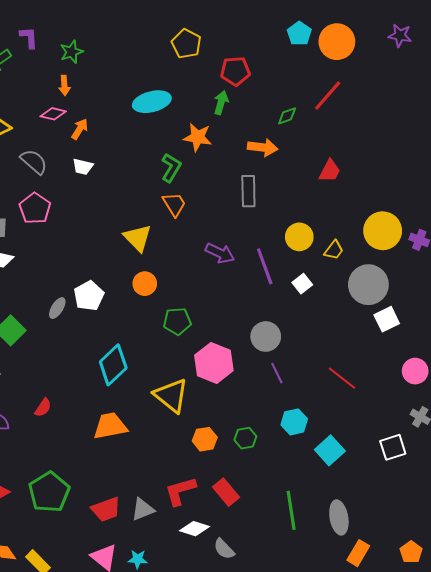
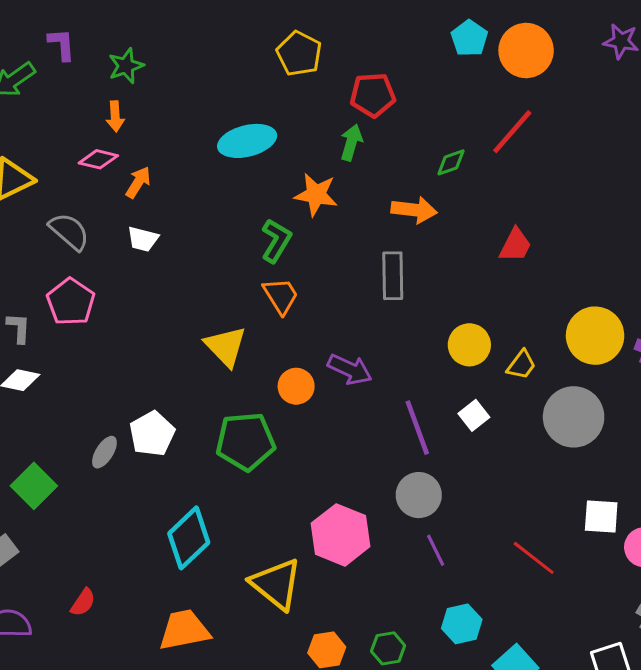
purple line: (265, 266) -> (417, 428), moved
orange circle: (145, 284) -> (296, 386), moved
white square: (387, 319) -> (601, 517), moved, turned 30
green pentagon: (177, 321) -> (246, 441), moved, size x1.4

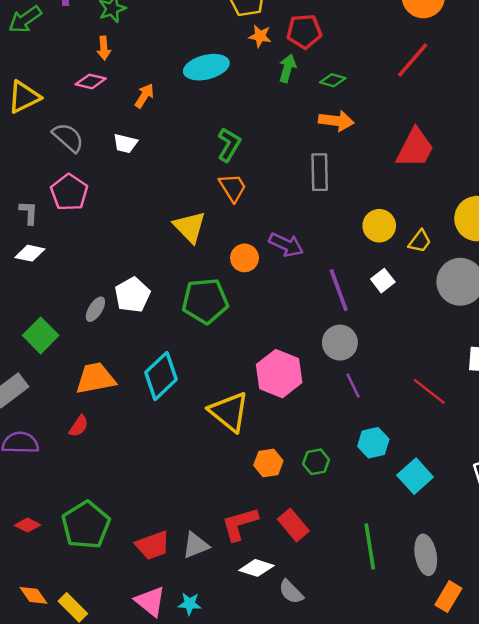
green diamond: (451, 162) -> (333, 80), moved, turned 35
orange arrow: (138, 182) -> (144, 96), moved
orange star: (316, 195) -> (260, 36), moved, size x0.7
red trapezoid: (515, 245) -> (415, 148), size x1.5
orange trapezoid: (184, 630) -> (95, 378), moved

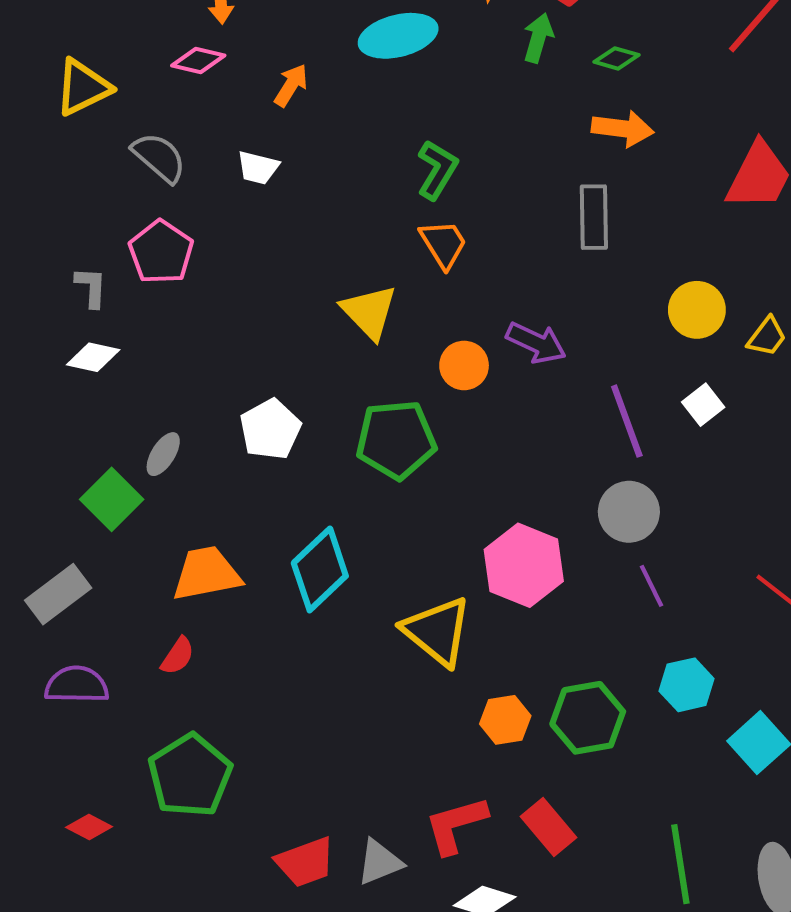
gray ellipse: (95, 309) -> (163, 454), moved
green hexagon: (316, 462) -> (588, 718), size x1.6
green pentagon: (86, 525) -> (190, 776), moved

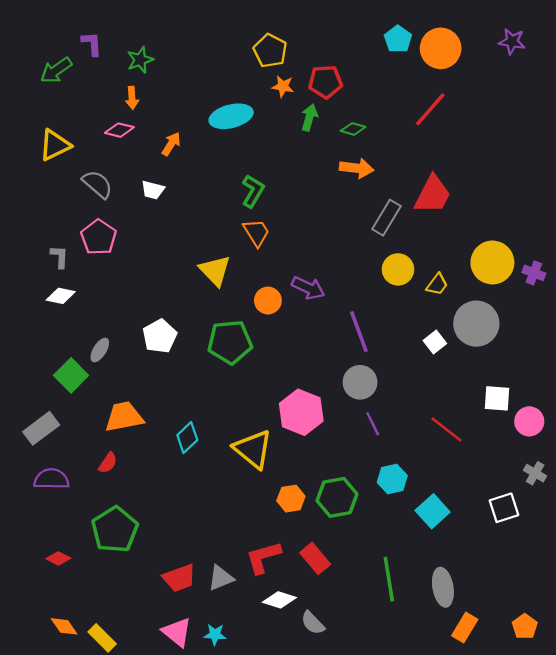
gray rectangle: (594, 217) -> (386, 218), moved, turned 32
white square: (703, 405) -> (435, 342), moved
cyan diamond: (320, 569) -> (187, 438), moved, size x0.7

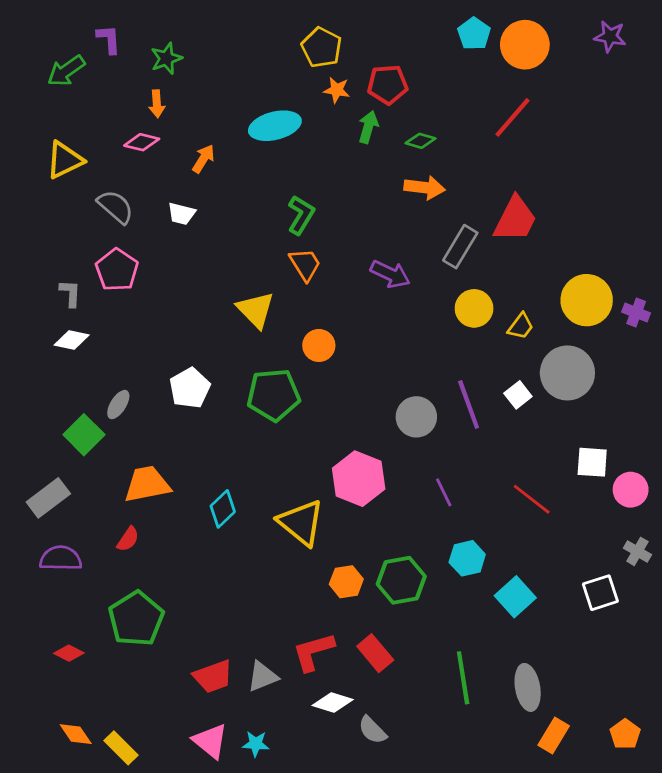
purple arrow: (308, 288) -> (390, 274), moved
purple line: (359, 332) -> (469, 405), moved
gray circle: (360, 382) -> (416, 417), moved

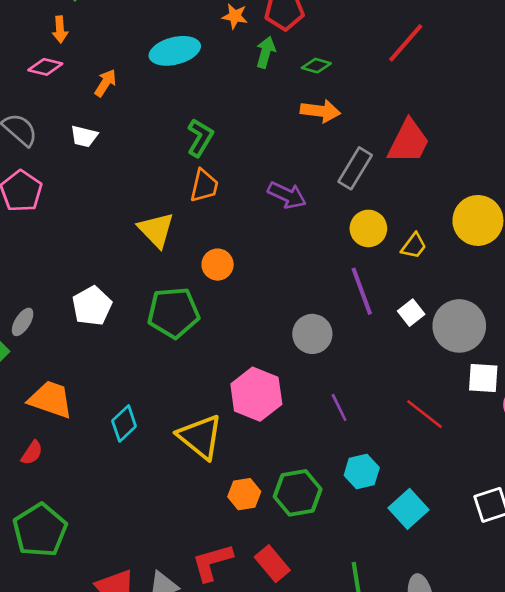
orange trapezoid: (305, 264) -> (204, 186), turned 45
gray circle: (567, 373) -> (459, 326), moved
purple line: (469, 405) -> (362, 291), moved
orange trapezoid: (147, 484) -> (51, 399), turned 30

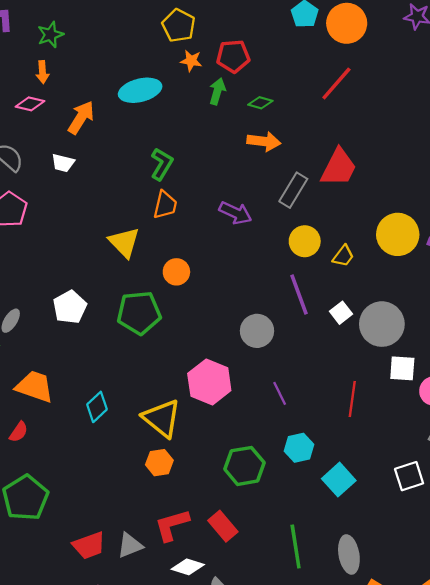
orange arrow: (105, 83) -> (81, 117), size x1.4
red line: (424, 414) -> (352, 399), turned 60
orange hexagon: (244, 494) -> (159, 463), moved

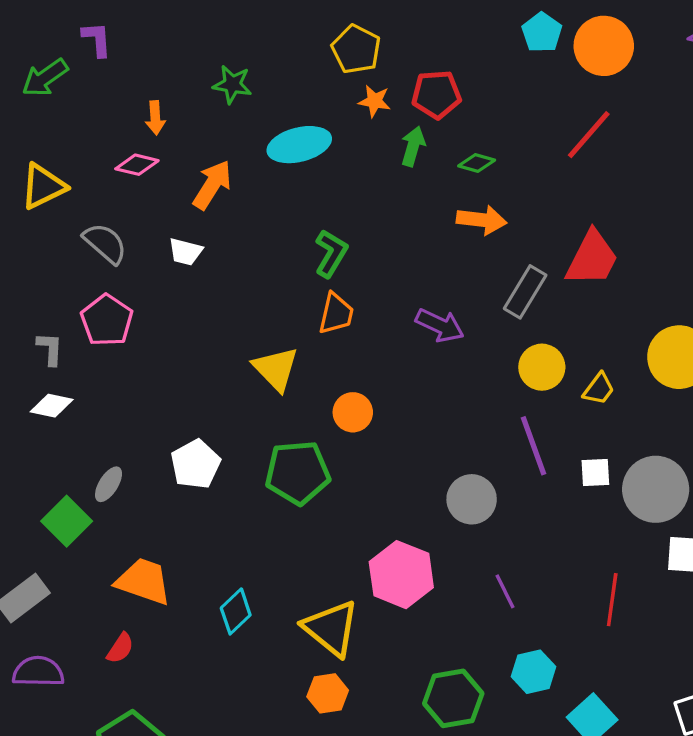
green star: (50, 35) -> (232, 84), moved, turned 30
white square: (341, 313) -> (595, 473), turned 35

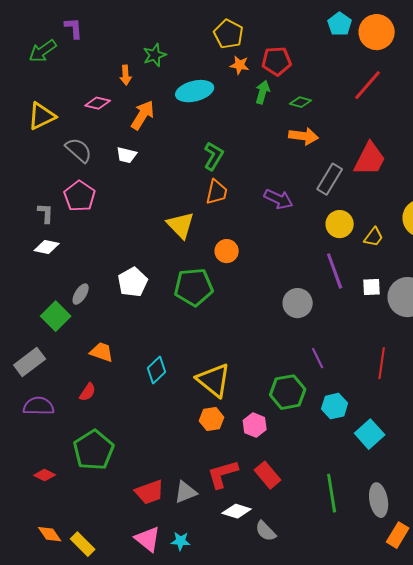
green star: (232, 84) -> (155, 55), turned -30
orange arrow: (155, 118) -> (126, 75), moved
pink hexagon: (401, 575) -> (255, 425), moved, size x0.6
orange trapezoid: (144, 581) -> (102, 352), size x0.7
green hexagon: (453, 698) -> (288, 392), moved

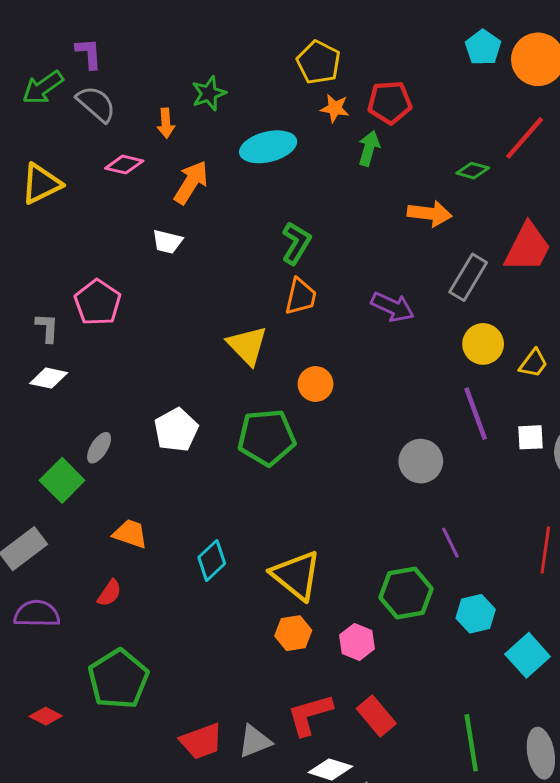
green diamond: (301, 102) -> (473, 171), moved
gray semicircle: (79, 150) -> (96, 104), moved

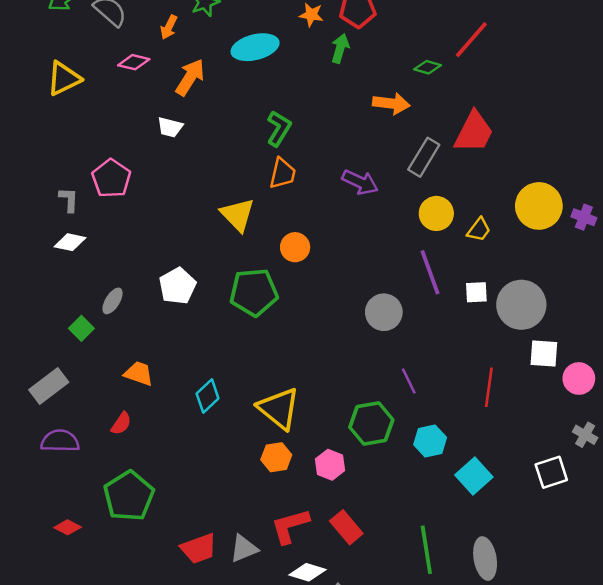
orange arrow: (166, 123) -> (169, 27), turned 30
green square: (62, 480) -> (81, 328), size x0.7

